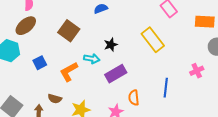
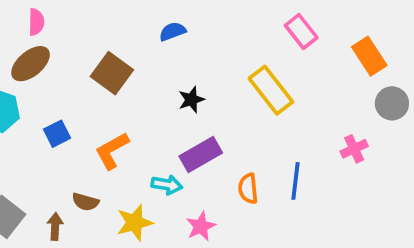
orange rectangle: (205, 22) -> (369, 56), turned 54
cyan arrow: (92, 59) -> (167, 185), moved
orange semicircle: (134, 98) -> (248, 189), moved

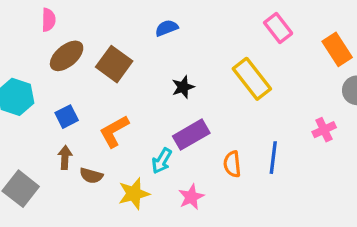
brown ellipse: (31, 64) -> (67, 56), moved
cyan arrow: (167, 185) -> (162, 161), turned 110
brown arrow: (55, 226) -> (65, 158), moved

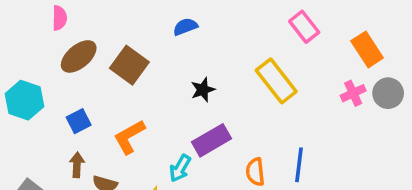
pink cross: (324, 130) -> (353, 93), moved

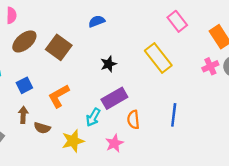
orange semicircle: (255, 172) -> (133, 120), moved

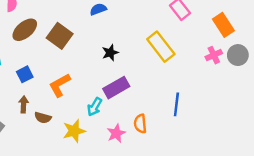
orange semicircle: (133, 120) -> (140, 124), moved

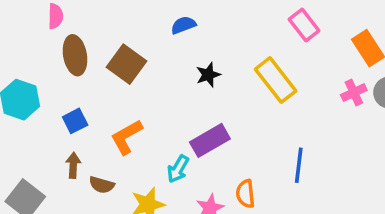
brown ellipse: (25, 30) -> (75, 55), turned -60
black star: (110, 53) -> (208, 75), moved

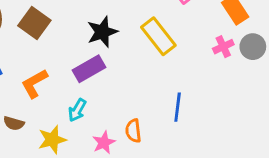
black star: (208, 75) -> (102, 32), size x1.5
purple rectangle: (210, 140) -> (89, 69), moved

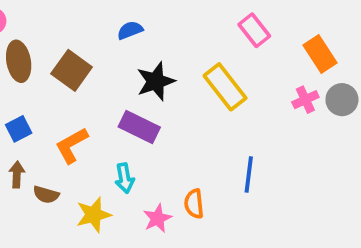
purple rectangle: (89, 69) -> (139, 127), turned 56
cyan arrow: (77, 110) -> (125, 178), turned -40

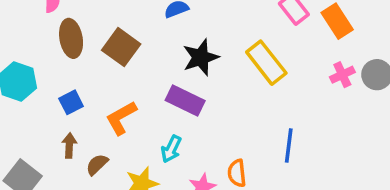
orange rectangle: (320, 54) -> (337, 21), moved
cyan arrow: (125, 178) -> (171, 149), turned 36
brown semicircle: (46, 195) -> (97, 165), turned 120

